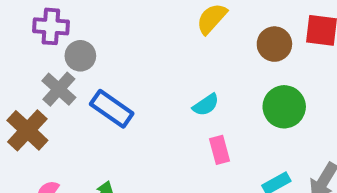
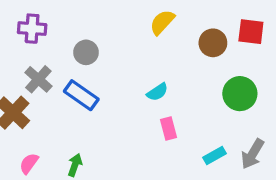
gray circle: (80, 56) -> (86, 52), moved
green circle: (284, 107) -> (240, 94), moved

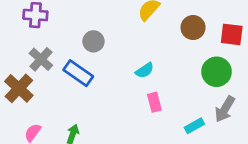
red square: (251, 32) -> (232, 34), moved
gray circle: (86, 52) -> (93, 41), moved
gray arrow: (253, 154) -> (225, 109), moved

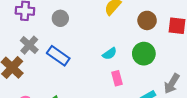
gray circle: (93, 41) -> (60, 18), moved
green circle: (217, 72) -> (144, 54), moved

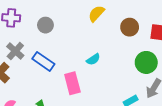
green circle: (144, 54) -> (146, 62), moved
pink rectangle: (117, 78) -> (72, 83), moved, size x1.5

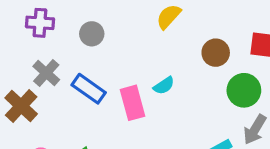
brown circle: (130, 27) -> (216, 53), moved
pink rectangle: (72, 83) -> (133, 103), moved

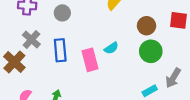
blue rectangle: (89, 89) -> (60, 50), turned 50
green circle: (244, 90) -> (151, 51), moved

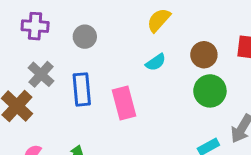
cyan semicircle: (111, 48) -> (156, 62), moved

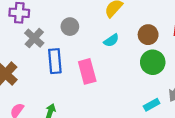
gray circle: (85, 37) -> (70, 27), moved
gray cross: (41, 74) -> (34, 38), moved

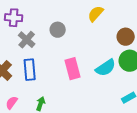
cyan semicircle: (111, 40) -> (106, 68), moved, size x1.5
blue rectangle: (55, 61) -> (30, 70), moved

